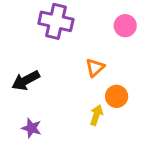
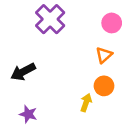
purple cross: (56, 21) -> (50, 19), turned 32
orange triangle: (95, 68) -> (104, 55), moved

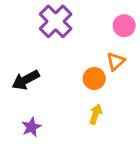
orange circle: (104, 86) -> (94, 78), moved
purple star: (28, 114) -> (31, 127), turned 30

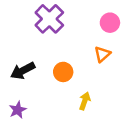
orange circle: (94, 78) -> (63, 72), moved
purple star: (31, 127) -> (18, 110), moved

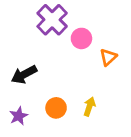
pink circle: (110, 23) -> (81, 38), moved
orange circle: (63, 72) -> (56, 108), moved

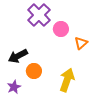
yellow arrow: (89, 107) -> (67, 80), size x1.6
orange circle: (56, 108) -> (34, 71), moved

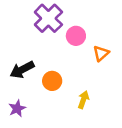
orange circle: (34, 71) -> (52, 81), moved
yellow arrow: (67, 80) -> (83, 100), size x0.6

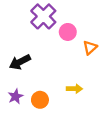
orange circle: (52, 81) -> (40, 100), moved
yellow arrow: (83, 100) -> (74, 89), turned 72

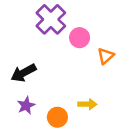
purple star: (16, 96) -> (26, 105), moved
orange circle: (40, 100) -> (57, 117), moved

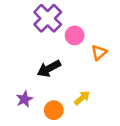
black arrow: (23, 73) -> (49, 69), moved
yellow arrow: (87, 104) -> (82, 98), turned -42

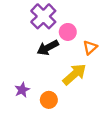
black arrow: (49, 69) -> (48, 48), moved
yellow arrow: (82, 98) -> (74, 74), moved, size x1.6

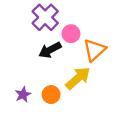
orange triangle: (90, 48) -> (94, 50), size x1.5
orange circle: (49, 100) -> (51, 95), moved

